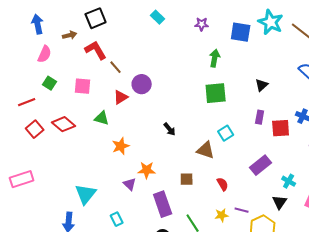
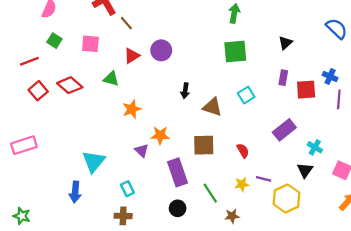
purple circle: (142, 84) -> (161, 50), moved
black arrow: (170, 129) -> (185, 91), turned 48
brown triangle: (206, 150) -> (212, 107), moved
brown square: (187, 179) -> (204, 145), size x1.5

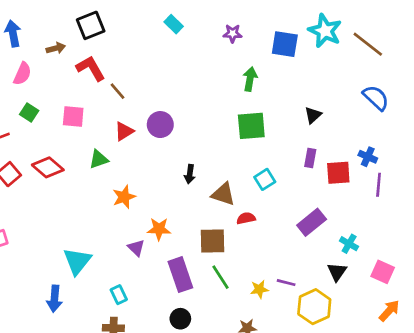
green triangle: (111, 79) -> (99, 159), turned -35
red semicircle: (243, 151) -> (246, 218), moved, turned -72
green line: (210, 193) -> (221, 277), moved

